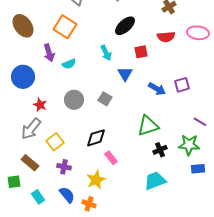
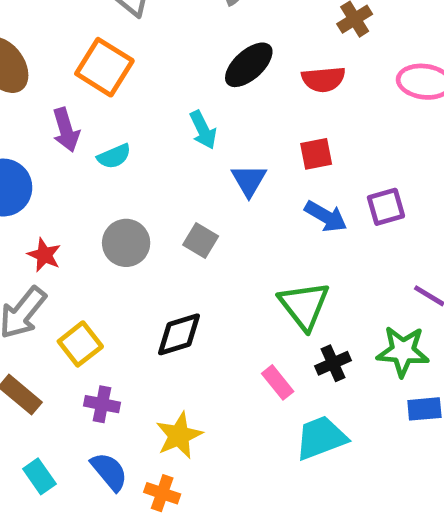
red semicircle: (166, 37) -> (323, 79), moved
red square: (141, 52) -> (316, 154), moved
green triangle: (148, 126) -> (304, 305), turned -50
pink rectangle: (111, 158) -> (278, 382), moved

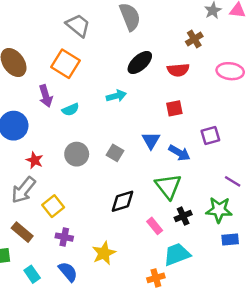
cyan arrow: (203, 130) -> (116, 96), turned -78
blue triangle: (249, 180) -> (151, 141), moved
blue arrow: (326, 216) -> (179, 153), moved
black diamond: (179, 334) -> (122, 201), moved
orange cross: (162, 493) -> (156, 278), moved, turned -35

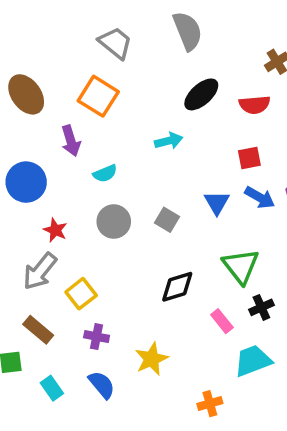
cyan semicircle: (70, 110) -> (105, 173), moved
blue arrow: (179, 153) -> (260, 197), moved
orange cross: (156, 278) -> (210, 404), moved

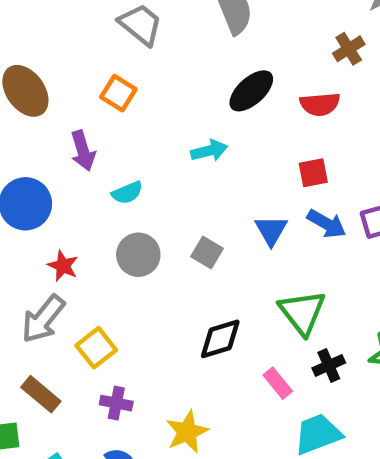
orange square: (98, 96) -> (118, 93), size x0.7

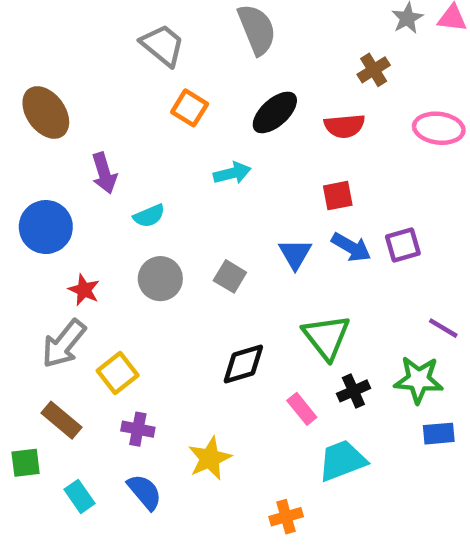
orange square: (118, 93) -> (190, 108), moved

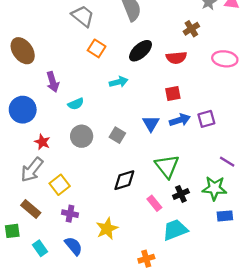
blue arrow: (351, 247) -> (180, 120), turned -48

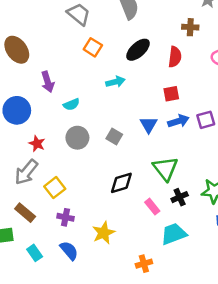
brown cross: (191, 29) -> (190, 27), turned 35
red semicircle: (176, 58) -> (175, 57), turned -78

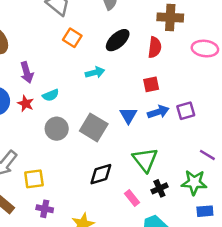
brown cross: (190, 27) -> (170, 17), size x1.5
gray square: (114, 136) -> (94, 127), size x1.6
red star: (37, 144) -> (26, 104), moved
yellow square: (55, 188) -> (34, 179), turned 30

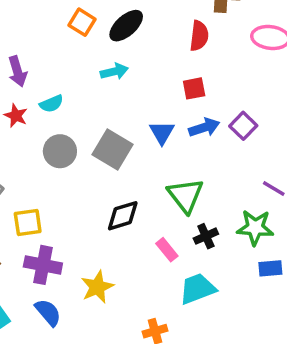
black ellipse: (118, 40) -> (126, 26), moved
purple square: (186, 111) -> (243, 126), turned -30
purple cross: (45, 209) -> (43, 265), size x1.5

